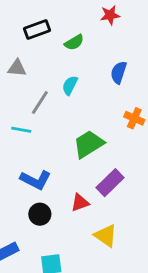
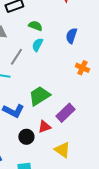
green semicircle: (74, 42) -> (35, 26), moved, turned -128
green trapezoid: (89, 144) -> (39, 96), moved
black circle: (40, 214) -> (26, 137), moved

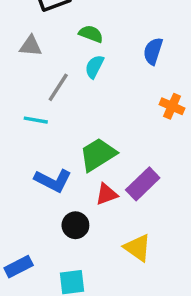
red triangle: (44, 127) -> (106, 194), moved

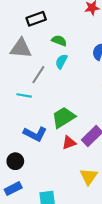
gray triangle: (31, 46) -> (21, 48), size x1.5
black circle: (75, 225) -> (15, 161), moved
yellow triangle: (138, 248) -> (89, 177), turned 30

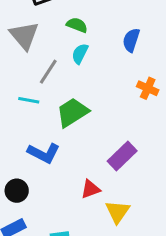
gray triangle: (21, 48) -> (24, 36), turned 45
green trapezoid: (64, 117) -> (72, 112), moved
red triangle: (69, 143) -> (90, 189), moved

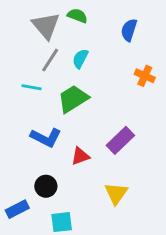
gray triangle: (24, 36) -> (46, 26), moved
cyan semicircle: (80, 54) -> (80, 59), moved
red triangle: (90, 189) -> (80, 156), moved
black circle: (17, 191) -> (46, 186), moved

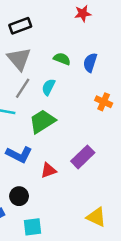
green semicircle: (77, 16) -> (62, 59), moved
yellow triangle: (116, 193) -> (96, 217), moved, turned -40

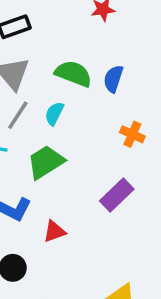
green semicircle: (62, 59) -> (73, 74), size x1.5
purple rectangle: (83, 157) -> (117, 195), moved

